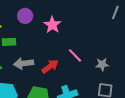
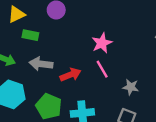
pink star: (52, 25) -> (102, 43), moved

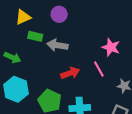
pink star: (102, 43) -> (111, 47), moved, turned -30
gray arrow: (41, 64) -> (57, 45), moved

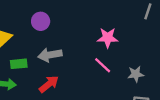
green rectangle: (35, 36) -> (19, 64), moved
red arrow: (70, 73) -> (49, 84), moved

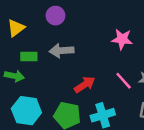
pink line: (103, 65) -> (124, 81), moved
red arrow: (49, 84) -> (85, 85), moved

